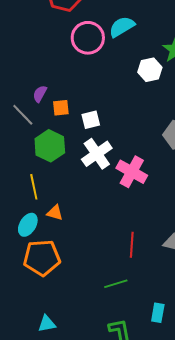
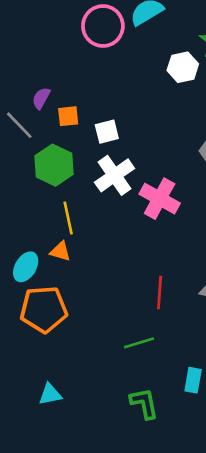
yellow line: (34, 187) -> (68, 218), moved

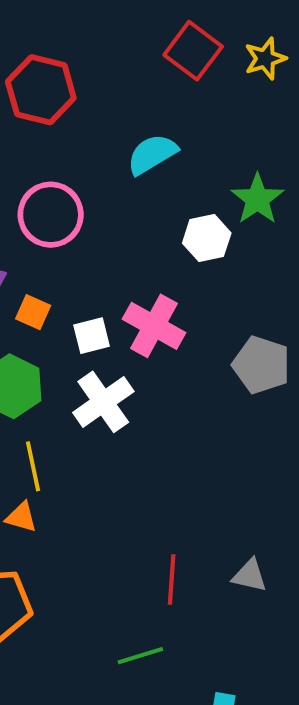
pink circle: (103, 26) -> (51, 215), moved
orange square: (68, 116) -> (33, 312), turned 30
pink cross: (160, 199) -> (154, 326), moved

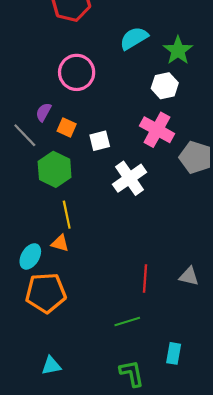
green star: (257, 199) -> (178, 50), moved
pink cross: (154, 326) -> (157, 130), moved
white cross: (103, 402) -> (129, 178), moved

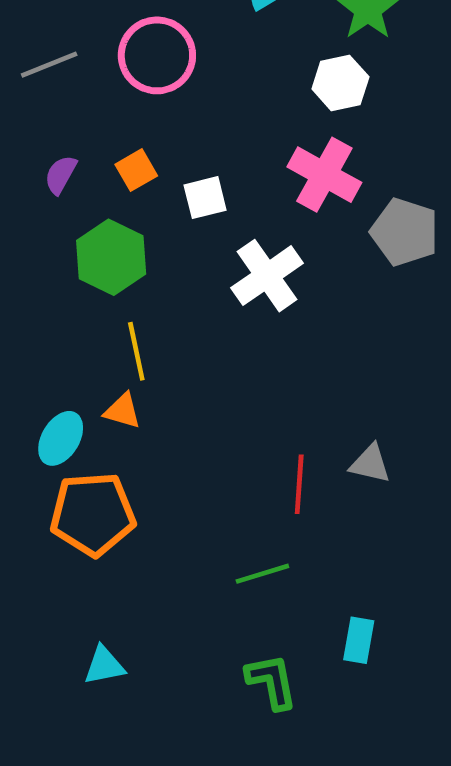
purple semicircle: (44, 112) -> (61, 175), moved
orange square: (67, 128) -> (136, 170), turned 36
gray line: (25, 135) -> (49, 65), moved, turned -68
gray triangle: (189, 276) -> (370, 464), moved

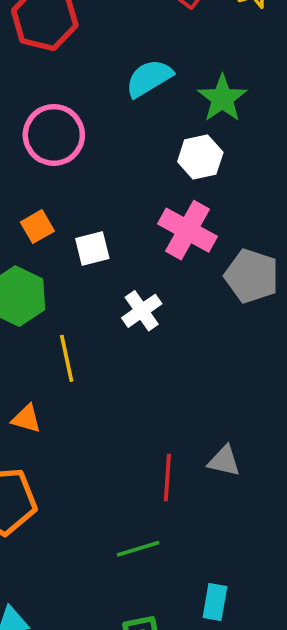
white cross: (267, 276) -> (142, 311), size x0.7
yellow line: (136, 351) -> (67, 358), moved

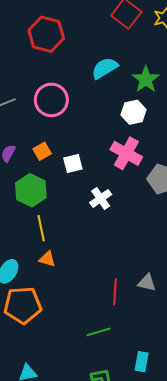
yellow line: (67, 358) -> (41, 228), moved
orange triangle: (26, 419) -> (47, 259), moved

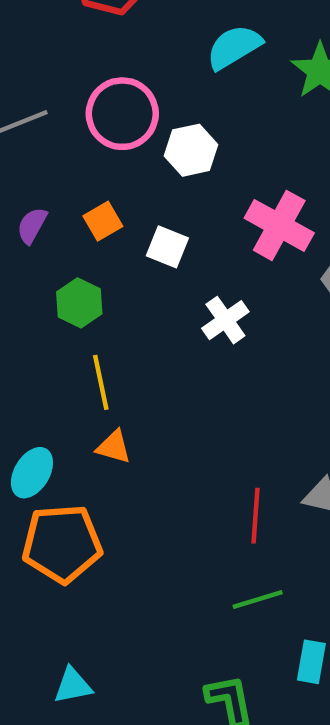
white hexagon: (133, 112) -> (191, 150), moved
white square: (73, 164) -> (167, 247), turned 36
green hexagon: (31, 190) -> (79, 303), size x0.7
green line: (99, 332) -> (258, 600), moved

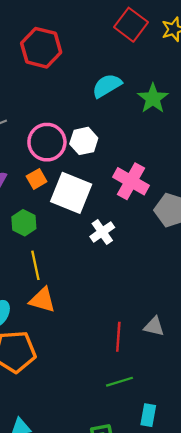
pink circle: (122, 114) -> (47, 142), moved
white square: (167, 247) -> (71, 193), size x1.8
orange triangle: (114, 447) -> (42, 300), size x1.4

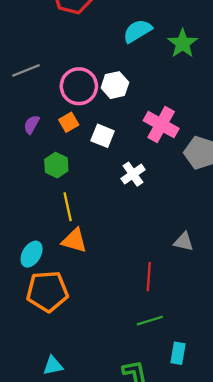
white square: (71, 193) -> (103, 136), size x0.6
gray triangle: (154, 326) -> (184, 242), moved

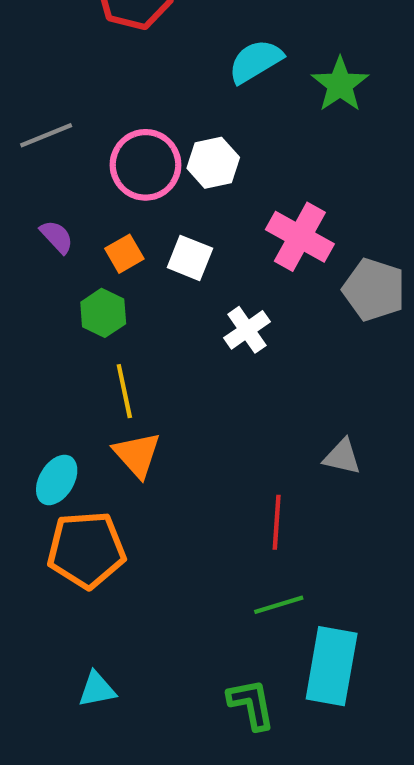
orange square: (69, 122) -> (124, 254), moved
purple semicircle: (32, 125) -> (57, 237), turned 108
orange triangle: (74, 241) -> (137, 455), turned 32
cyan rectangle: (178, 353) -> (332, 666), size x1.8

